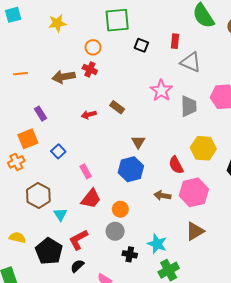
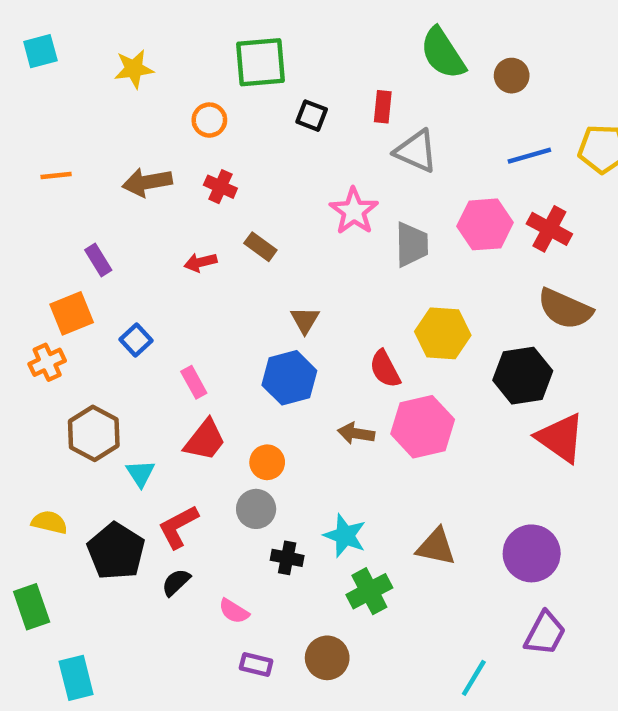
red cross: (90, 69) -> (220, 187), moved
brown triangle: (195, 231) -> (436, 547), moved, turned 42

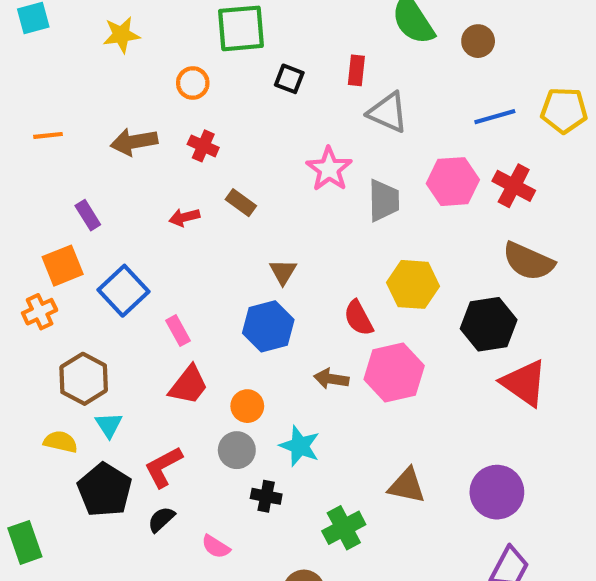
blue square: (136, 340) -> (123, 291), size x1.6
cyan triangle: (140, 473) -> (109, 425), moved
yellow semicircle: (49, 522) -> (61, 442), moved
cyan star: (345, 536) -> (300, 446), moved

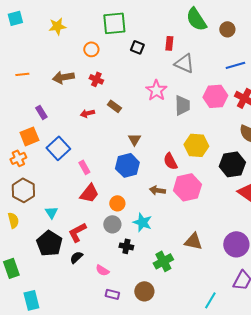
brown hexagon: (84, 379) -> (23, 190), moved
yellow semicircle: (61, 442) -> (13, 220), moved, turned 63

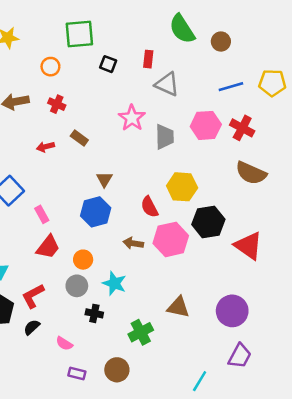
black hexagon: (232, 164) -> (208, 222), moved

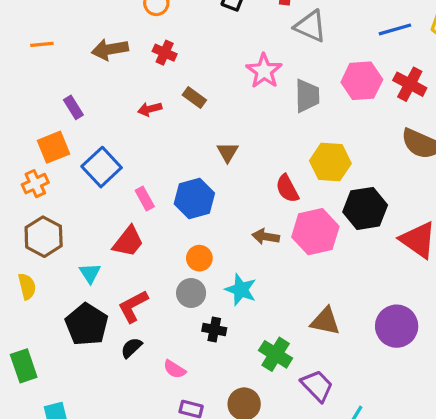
blue hexagon: (96, 212) -> (194, 199), moved
red trapezoid: (48, 247) -> (128, 242), moved
green cross: (141, 332) -> (276, 354), turned -30
purple trapezoid: (240, 356) -> (317, 386), moved, turned -72

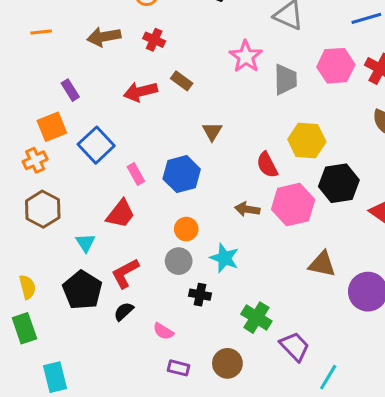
red arrow: (150, 109) -> (140, 92), size x1.5
yellow semicircle: (27, 286) -> (27, 287), moved
brown triangle: (325, 321) -> (322, 264), moved

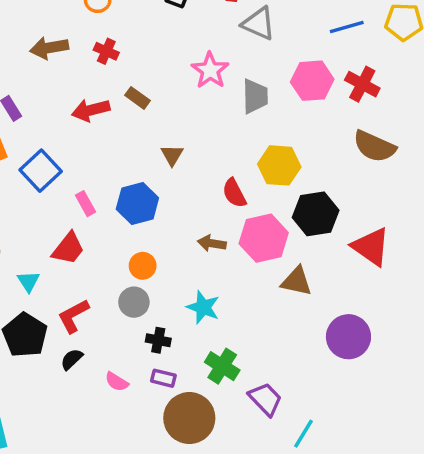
cyan star: (224, 258) -> (203, 307), moved
brown triangle: (322, 264) -> (297, 281), moved
brown circle: (227, 363) -> (189, 418), size x1.5
purple rectangle: (179, 368) -> (163, 378), moved

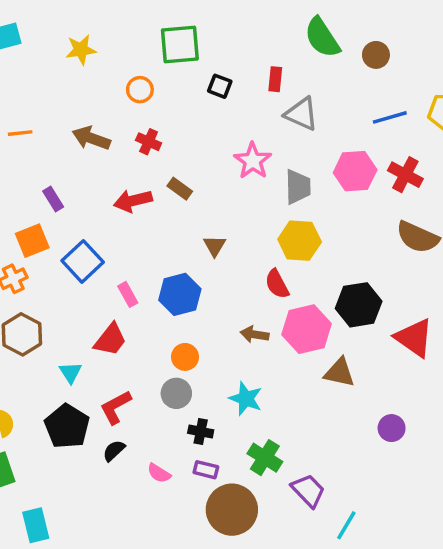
brown arrow: (49, 48) -> (91, 138), turned 30
yellow hexagon: (279, 165) -> (300, 241), moved
purple circle: (348, 337) -> (392, 428), size x0.6

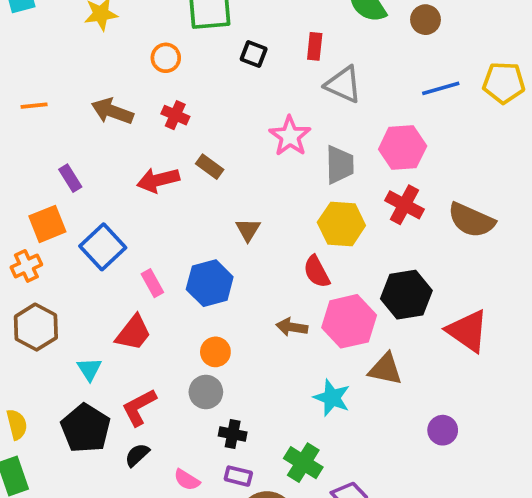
red cross: (405, 175) -> (404, 205), moved
cyan star: (246, 399) -> (332, 398), moved

